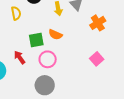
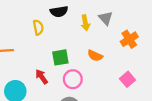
orange semicircle: (55, 35) -> (95, 56), moved

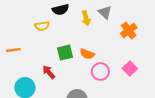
yellow semicircle: (38, 27) -> (42, 26), turned 96
orange semicircle: (95, 56) -> (87, 54), moved
pink circle: (73, 79) -> (100, 72), moved

